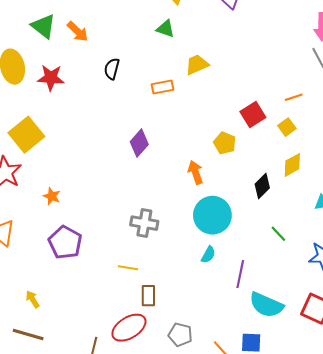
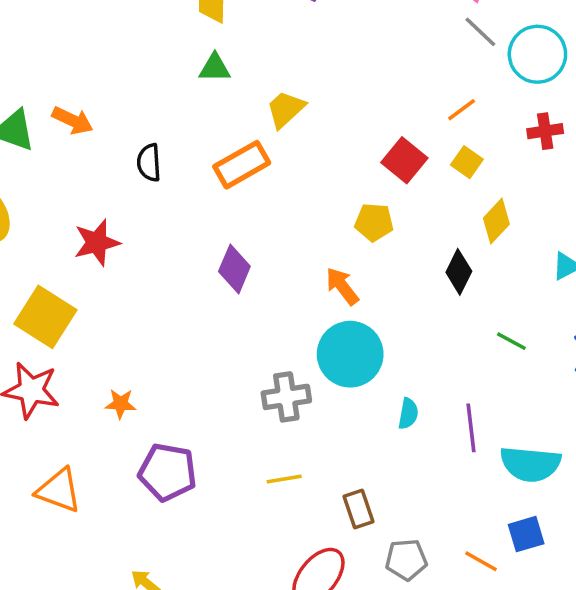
red star: (51, 78) -> (97, 242), moved
orange rectangle: (163, 87) -> (242, 165), size x1.4
cyan circle: (212, 215) -> (350, 354), moved
brown rectangle: (148, 296) -> (359, 509), moved

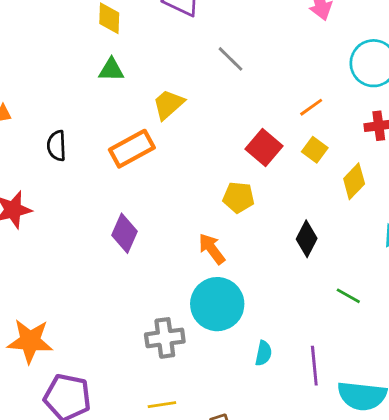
gray line: (480, 32) -> (231, 59), moved
yellow diamond: (496, 221) -> (354, 181), moved
orange star: (120, 404) -> (30, 341), size x1.8

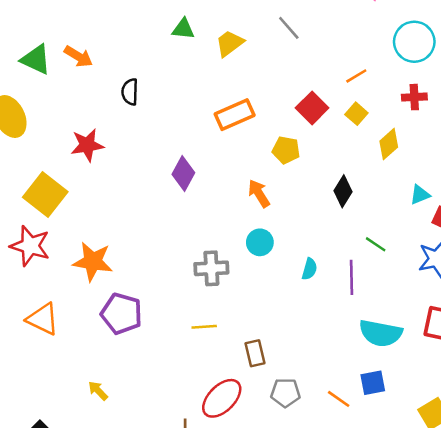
yellow trapezoid: (168, 104) -> (230, 43), moved
orange rectangle: (132, 149) -> (235, 115), moved
cyan circle: (217, 304) -> (260, 242), size x0.6
cyan semicircle: (264, 353) -> (309, 269), moved
purple line: (314, 366) -> (352, 277), moved

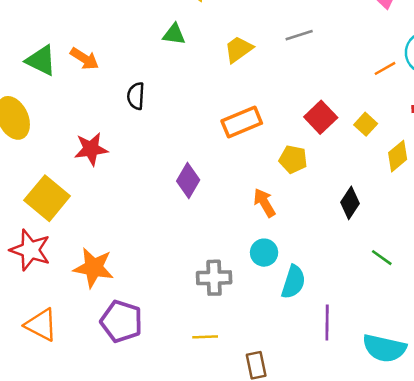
gray line: (289, 28) -> (299, 35), turned -68
green triangle: (183, 29) -> (174, 34), moved
orange line: (356, 76) -> (385, 68), moved
cyan semicircle: (309, 269) -> (293, 282), moved, size x1.5
purple line: (352, 277) -> (327, 323), moved

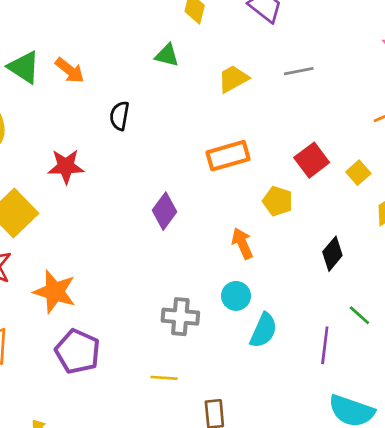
purple line: (327, 323) -> (325, 345), moved

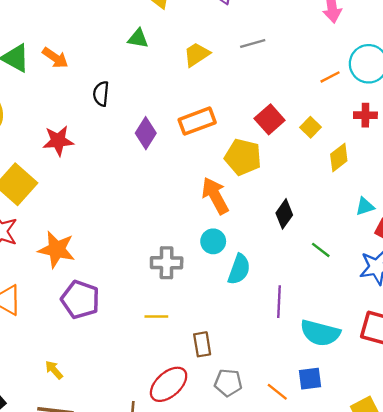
yellow pentagon: (278, 201) -> (243, 157), size x1.4
purple diamond: (165, 211) -> (146, 133), moved
orange arrow: (242, 243) -> (215, 196), size x1.4
black diamond: (332, 254) -> (284, 214), moved
purple line: (325, 345) -> (279, 302), moved

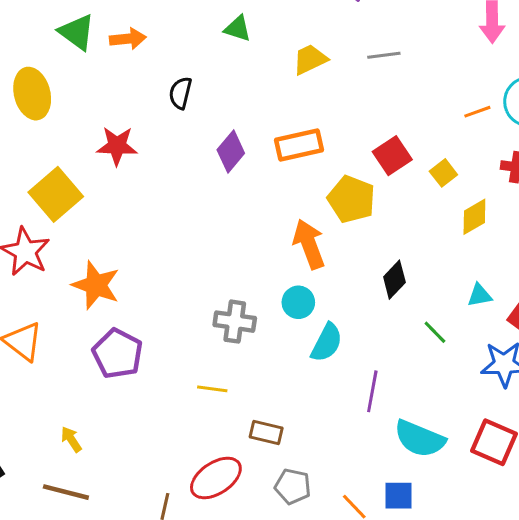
orange arrow: (55, 58) -> (128, 39), turned -48
cyan triangle: (365, 206) -> (480, 295), moved
brown rectangle: (202, 344) -> (266, 433), turned -75

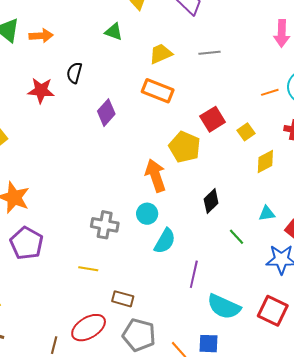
orange rectangle: (299, 145) -> (158, 91), moved, turned 32
red star: (117, 146) -> (41, 90), moved
gray pentagon: (293, 486) -> (139, 335), size x1.4

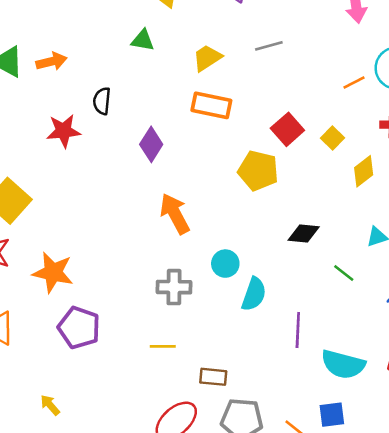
orange arrow: (156, 176) -> (175, 214), moved
black diamond: (211, 201) -> (304, 233), turned 60

